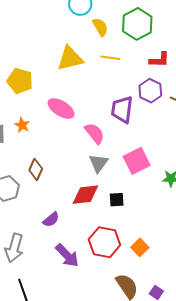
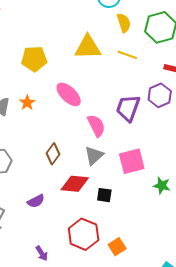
yellow pentagon: (20, 81) -> (34, 59), turned -30
brown diamond: (36, 169) -> (53, 154), moved
purple arrow: (67, 255) -> (42, 253), moved, size x0.6

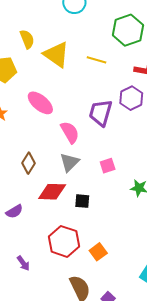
yellow semicircle: (124, 23) -> (27, 39), moved
yellow triangle: (88, 47) -> (56, 55), turned 40
pink square: (132, 161) -> (108, 166), size x0.6

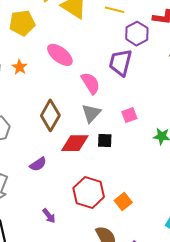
purple hexagon: (131, 98) -> (137, 34), moved
brown diamond: (28, 163) -> (50, 115), size x1.4
black square: (82, 201) -> (105, 140), moved

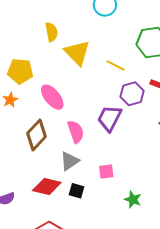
yellow pentagon: (22, 23) -> (20, 71), moved
brown diamond: (50, 115) -> (37, 135), moved

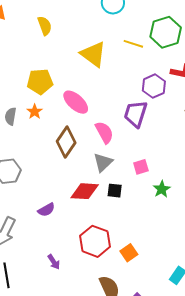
yellow semicircle: (51, 32) -> (45, 26), moved
yellow line: (116, 66) -> (133, 44), moved
green star: (133, 199) -> (162, 189), moved, turned 30

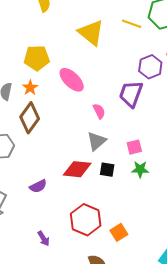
pink semicircle: (104, 132) -> (99, 111), size x0.7
brown diamond: (66, 142) -> (30, 118), moved
green star: (162, 189) -> (140, 169), moved, turned 30

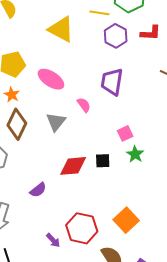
purple hexagon: (150, 67) -> (116, 36), moved
gray triangle: (97, 141) -> (56, 122), moved
green star: (140, 169) -> (135, 154), turned -30
red hexagon: (86, 220) -> (82, 228), moved
orange square: (119, 232) -> (126, 220), size x1.4

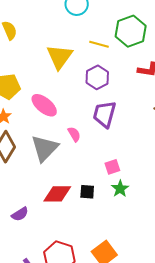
yellow triangle: (61, 29) -> (59, 57), turned 32
purple hexagon: (116, 36) -> (97, 77), moved
gray triangle: (56, 122) -> (45, 148), size x1.4

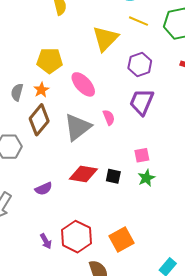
yellow line: (99, 44) -> (139, 21), moved

